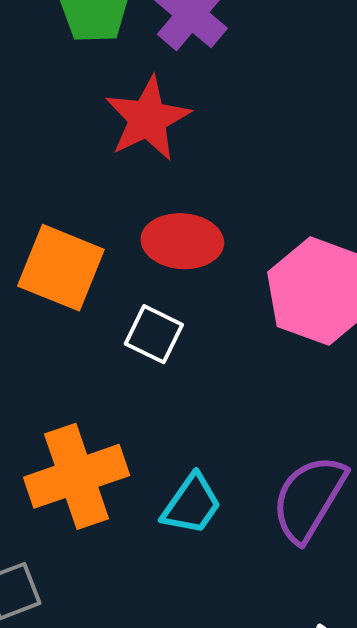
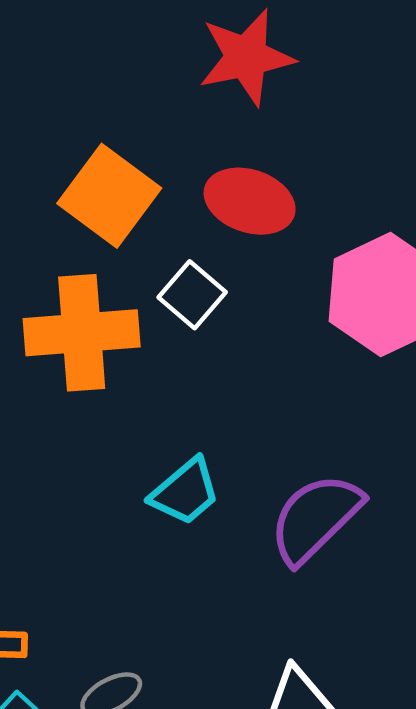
orange cross: (77, 476) -> (82, 333), moved

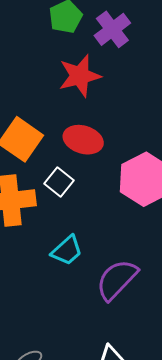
cyan trapezoid: (185, 492) -> (67, 251), moved

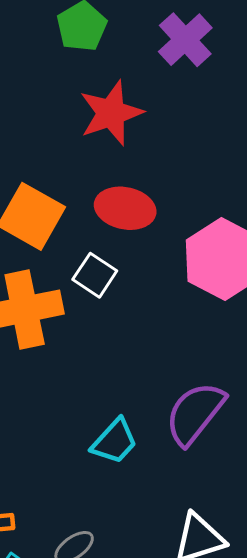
purple cross: (112, 29) -> (185, 40), moved
cyan trapezoid: (67, 251) -> (115, 441), moved

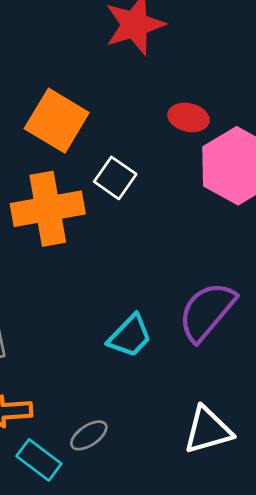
red ellipse: (125, 208) -> (188, 117), moved, size x0.7

